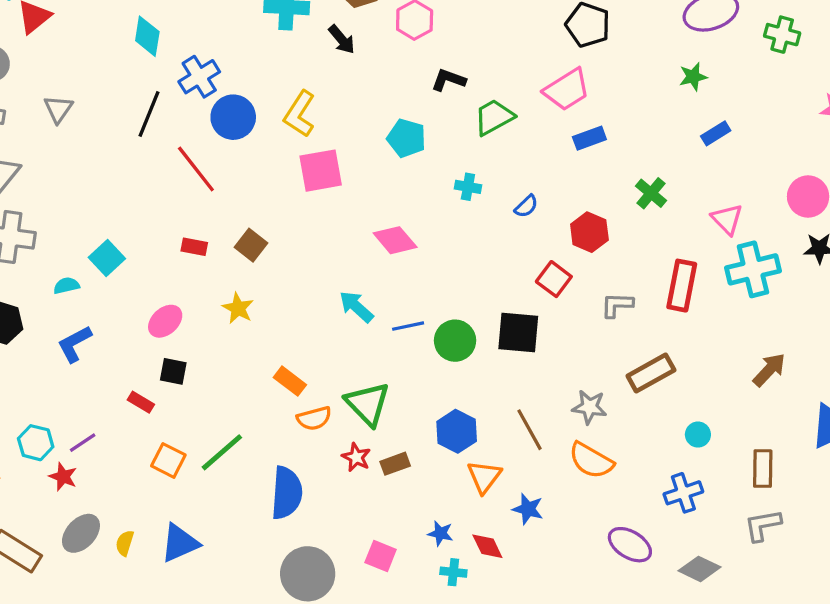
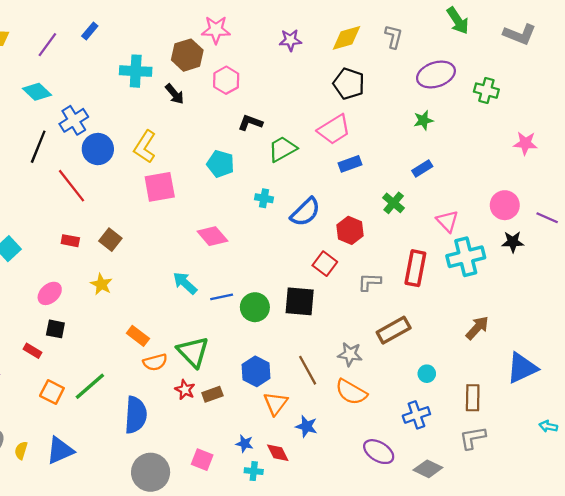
cyan diamond: (147, 36) -> (37, 92), turned -56
blue rectangle: (716, 133) -> (422, 168), moved
blue semicircle: (526, 206) -> (305, 212), size x1.8

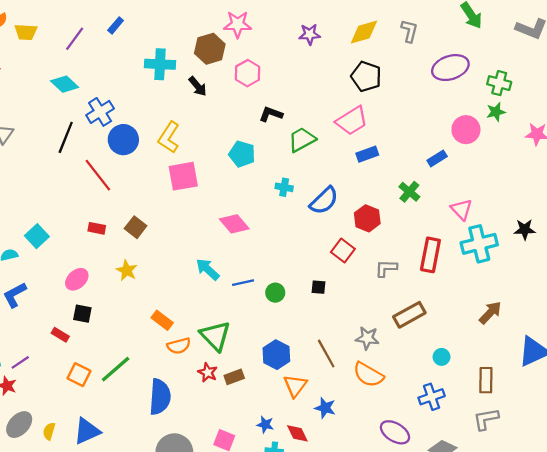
green star: (423, 120) -> (496, 112), moved
pink circle: (505, 205) -> (466, 130), moved
black square: (300, 301) -> (318, 287), size x0.5
green circle: (255, 307) -> (275, 293), size x0.7

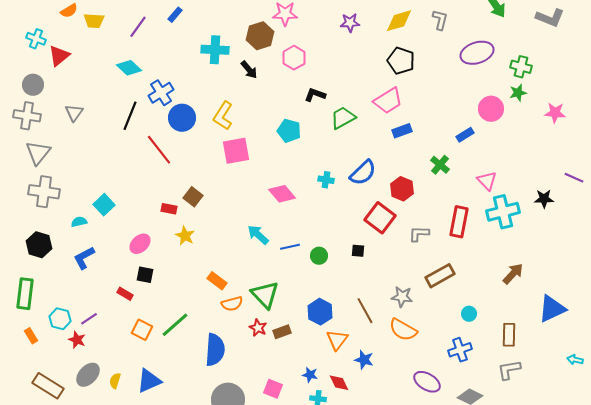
cyan cross: (284, 187) -> (326, 180), moved
red rectangle: (97, 228) -> (169, 209), moved
red square: (343, 250) -> (380, 218), size x1.4

